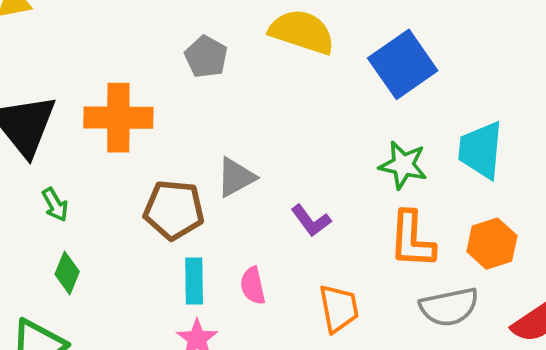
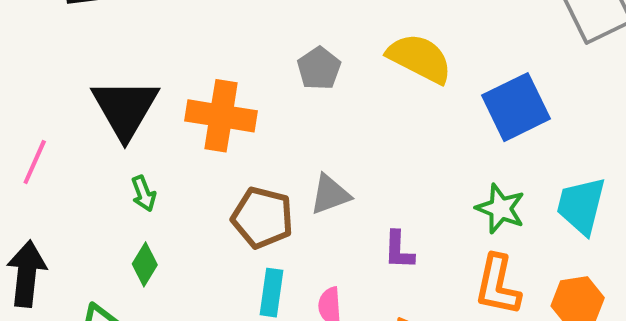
purple L-shape: (311, 221) -> (399, 250), turned 30

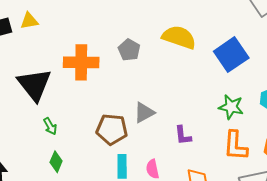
orange cross: (221, 116) -> (81, 62), moved

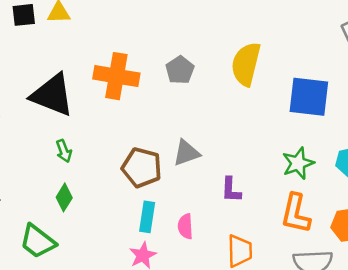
yellow semicircle: (179, 37) -> (246, 64), turned -104
blue square: (231, 55) -> (309, 97), turned 32
black triangle: (34, 85) -> (52, 95), turned -39
green star: (231, 107) -> (298, 163), turned 30

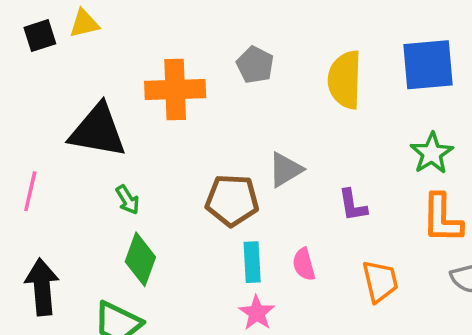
yellow semicircle: (246, 64) -> (345, 80), moved
green diamond: (64, 197) -> (140, 259), size x1.4

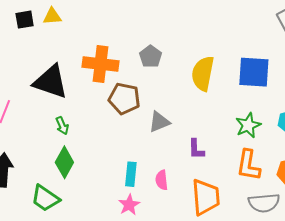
brown pentagon: (232, 200) -> (124, 99), moved
orange trapezoid: (380, 281) -> (206, 197), size x1.4

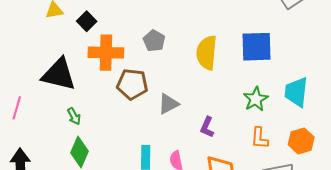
black square: (25, 20) -> (87, 21), moved, turned -30
purple L-shape: (196, 149) -> (207, 127), turned 30
orange L-shape: (248, 165) -> (260, 138), size x0.7

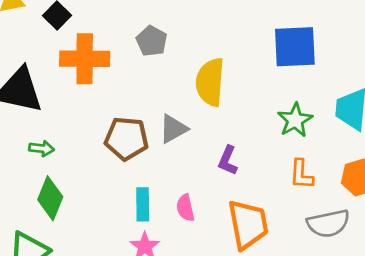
yellow semicircle: (207, 53) -> (210, 82), moved
brown pentagon: (132, 84) -> (126, 139), moved
green arrow: (74, 116) -> (42, 148), turned -54

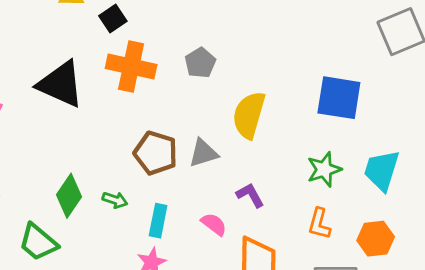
green arrow: (42, 148) -> (115, 200), moved
purple L-shape: (228, 160) -> (250, 195), turned 116
pink semicircle: (185, 208) -> (214, 224), moved, turned 128

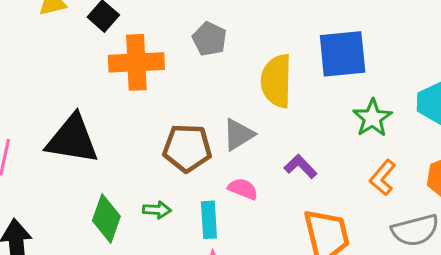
black triangle: (61, 84) -> (72, 139), moved
blue square: (339, 98) -> (343, 54), moved
pink semicircle: (214, 224) -> (243, 189), moved
orange L-shape: (319, 224) -> (383, 178), turned 40

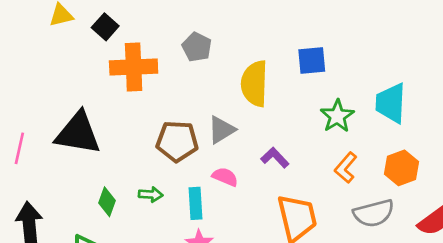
blue square: (343, 54) -> (312, 61), size x0.7
green diamond: (106, 219) -> (107, 202), size x0.7

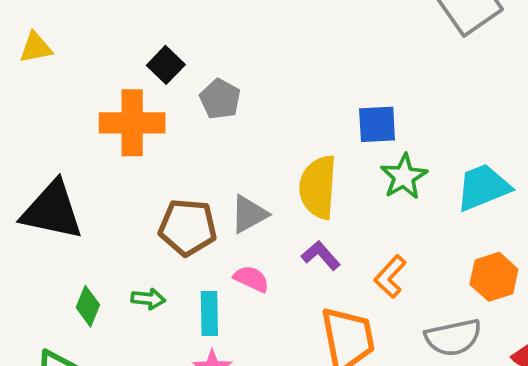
black square: (105, 27) -> (166, 65), moved
yellow semicircle: (254, 84) -> (318, 187), moved
cyan trapezoid: (391, 103) -> (483, 187), turned 63
green star: (337, 116) -> (404, 177), moved
orange L-shape: (346, 168) -> (390, 277), moved

